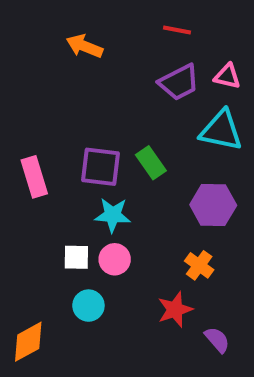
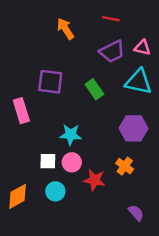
orange arrow: (84, 46) -> (65, 29), moved, turned 35
green rectangle: (151, 163) -> (94, 89), moved
purple square: (101, 167) -> (50, 82), moved
red star: (175, 310) -> (94, 180), moved, turned 30
orange diamond: (28, 342) -> (18, 196), moved

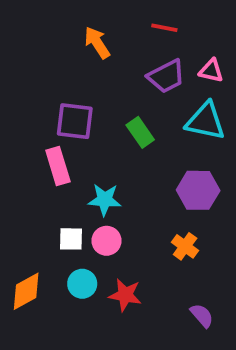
pink rectangle: (21, 111) -> (58, 166), moved
red star: (94, 180) -> (125, 295), moved

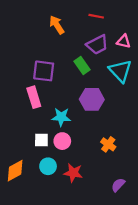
cyan triangle: (206, 121) -> (120, 71), turned 35
green rectangle: (140, 132) -> (82, 65), moved
purple hexagon: (198, 190) -> (92, 99), moved
purple semicircle: (202, 316) -> (118, 185), turned -96

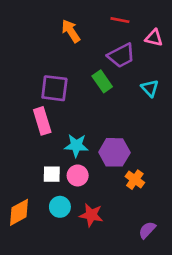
pink triangle: (124, 41) -> (154, 38), moved
cyan triangle: (120, 71) -> (150, 88), size x0.6
purple hexagon: (92, 99) -> (114, 152), moved

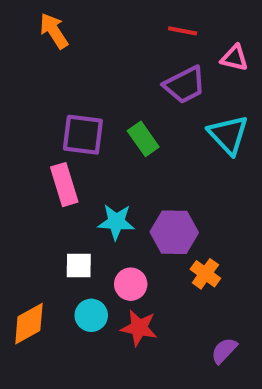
orange arrow: (71, 31) -> (54, 31), moved
green rectangle: (102, 81) -> (143, 139), moved
cyan triangle: (150, 88) -> (228, 135), size x1.5
pink circle: (78, 175) -> (131, 284), moved

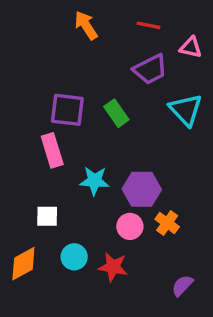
orange arrow: (54, 31) -> (86, 25), moved
white square: (79, 265) -> (47, 216), moved
pink circle: (131, 284) -> (130, 226), moved

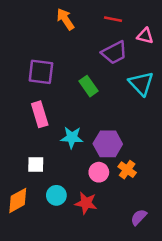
purple square: (67, 110) -> (41, 72), moved

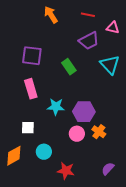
red star: (86, 203) -> (66, 171), moved

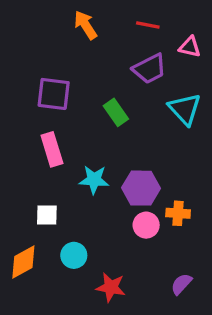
orange cross: (99, 132) -> (178, 213), moved, turned -32
pink circle: (77, 134) -> (146, 225), moved

